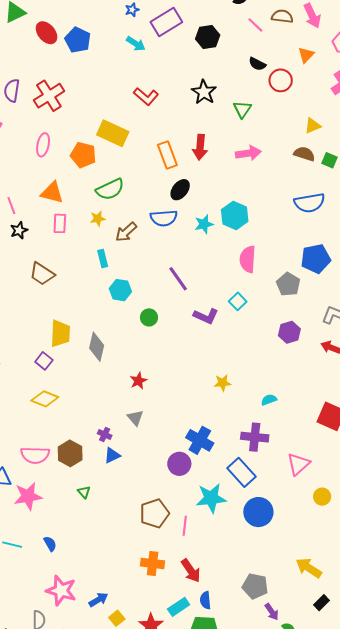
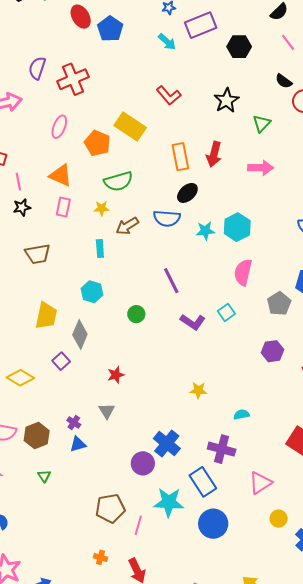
brown trapezoid: (42, 274) -> (38, 254), turned -52
cyan hexagon: (120, 290) -> (92, 292), moved
purple square: (44, 361) -> (61, 361), moved
orange cross: (153, 563) -> (100, 557), size x0.6

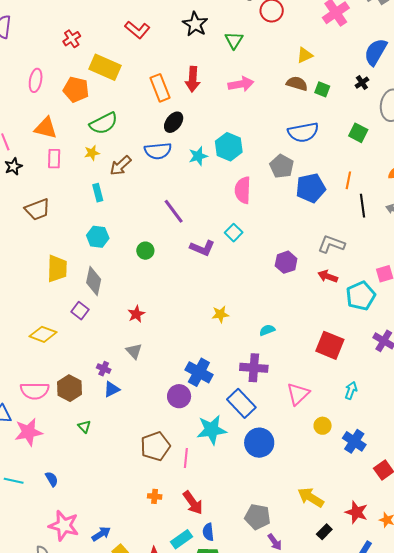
red cross: (73, 79) -> (72, 39), moved, size x0.6
gray pentagon: (279, 304) -> (282, 166), moved

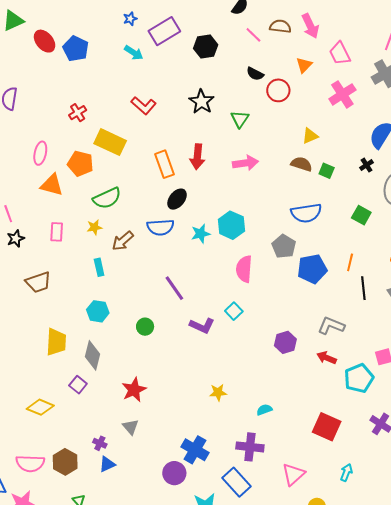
orange triangle: (46, 128) -> (52, 185), moved
red star: (136, 314) -> (134, 390), size x1.4

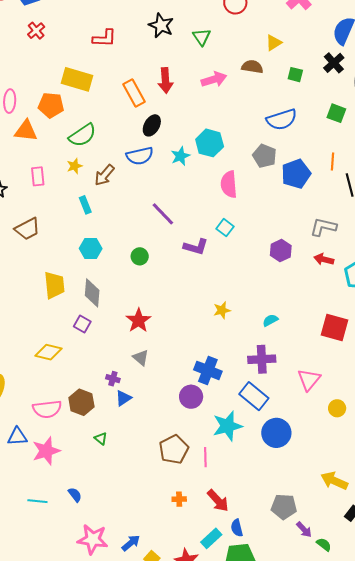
red L-shape: (144, 106) -> (104, 38), turned -30
red cross: (78, 113) -> (36, 31), moved
brown semicircle: (301, 164) -> (252, 67), moved
black cross: (367, 165) -> (334, 63), size x1.5

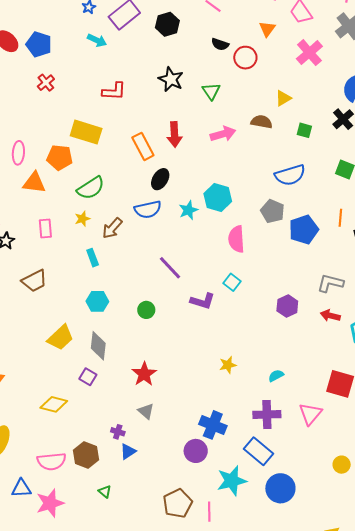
yellow trapezoid: (54, 285) -> (61, 338), turned 52
pink triangle: (309, 380) -> (310, 414), moved

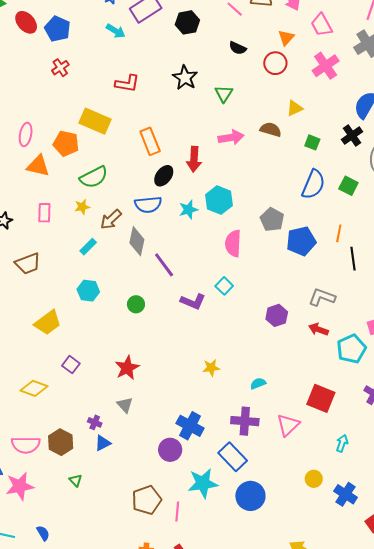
red circle: (245, 58) -> (275, 63), moved
red arrow: (174, 134) -> (194, 159), moved
blue semicircle: (290, 175) -> (313, 184), moved, turned -56
cyan rectangle: (93, 258) -> (88, 247), turned 60
gray diamond: (98, 346) -> (137, 241), moved

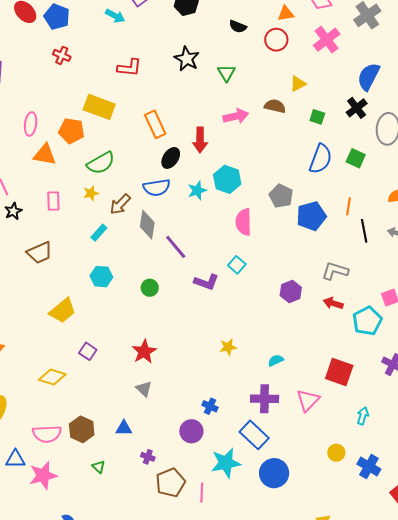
orange triangle: (286, 38) -> (286, 14), turned 42
red cross: (60, 68) -> (62, 55), turned -30
purple cross: (95, 422) -> (148, 457), moved
blue cross: (190, 426) -> (210, 406), size x0.6
blue triangle: (103, 443) -> (124, 428), turned 30

